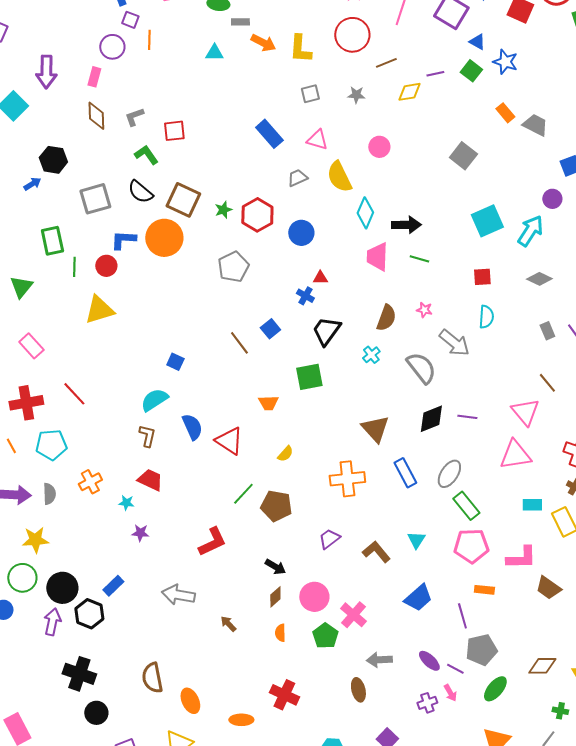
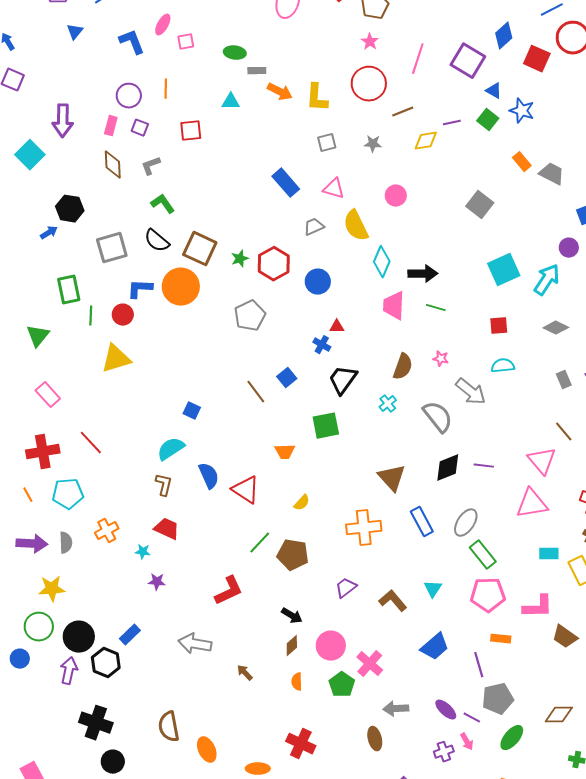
purple square: (130, 20) -> (140, 128), moved
red square: (174, 131) -> (191, 131), moved
cyan semicircle: (486, 317) -> (503, 366), turned -100

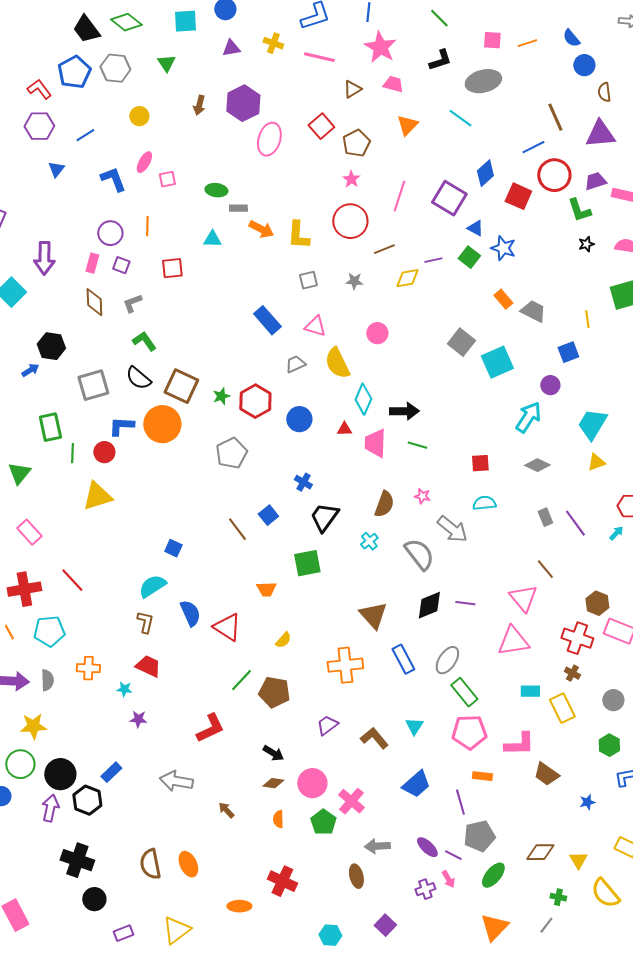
cyan square: (504, 270) -> (497, 362), moved
red triangle: (337, 327) -> (344, 429), moved
orange cross: (107, 531) -> (88, 668), turned 30
brown diamond: (292, 646) -> (273, 783), turned 50
orange ellipse: (207, 750) -> (188, 864), moved

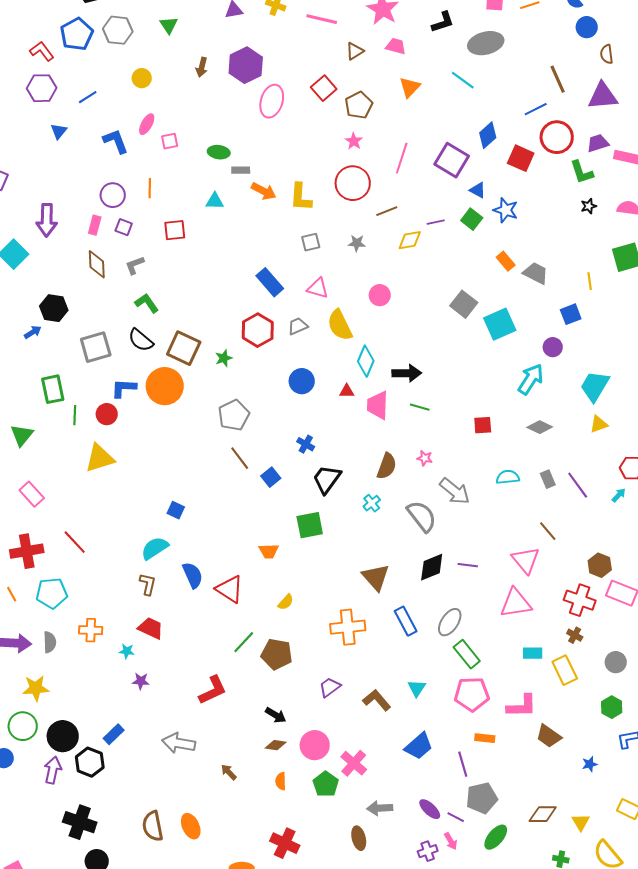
red hexagon: (255, 401) -> (258, 330), moved
cyan semicircle: (484, 503) -> (508, 477), moved
brown line: (237, 529) -> (240, 458), moved

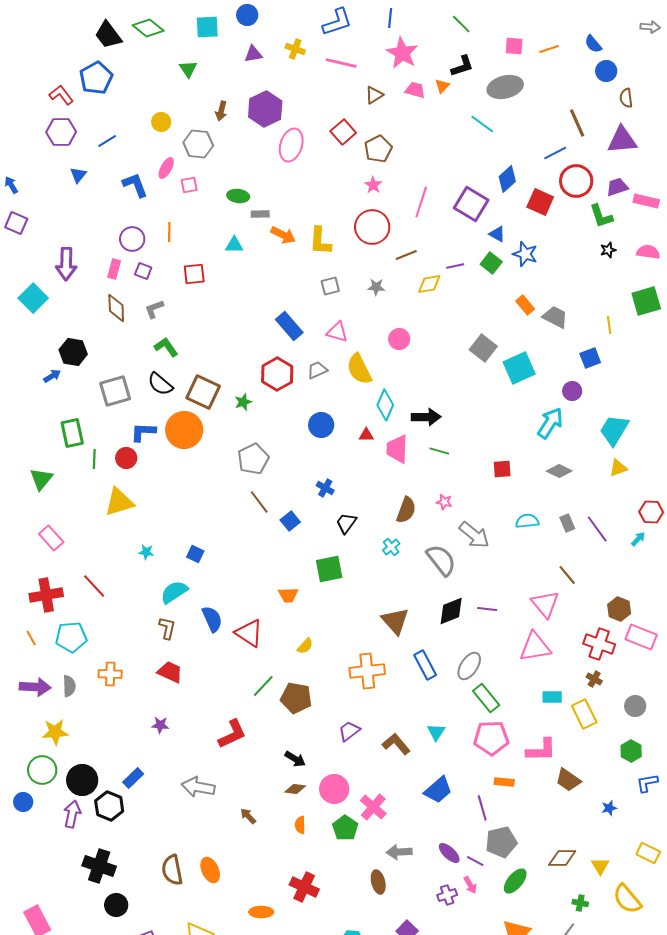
gray hexagon: (118, 30) -> (198, 144), moved
orange triangle: (410, 87) -> (442, 86), moved, size x0.7
black trapezoid: (327, 479) -> (346, 523), size x0.7
cyan star: (127, 651) -> (146, 552), moved

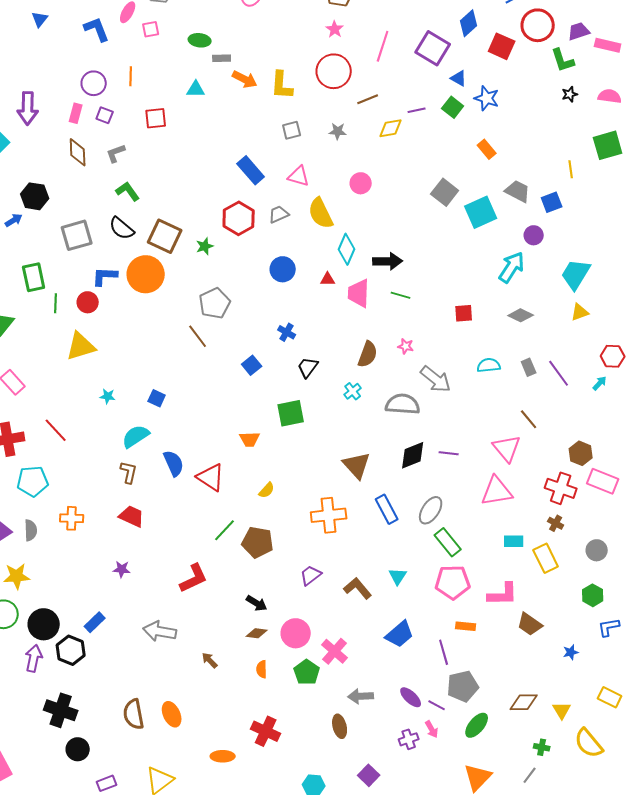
gray trapezoid: (555, 317) -> (518, 191), moved
brown line: (259, 502) -> (198, 336), moved
gray semicircle: (441, 560) -> (403, 404), turned -48

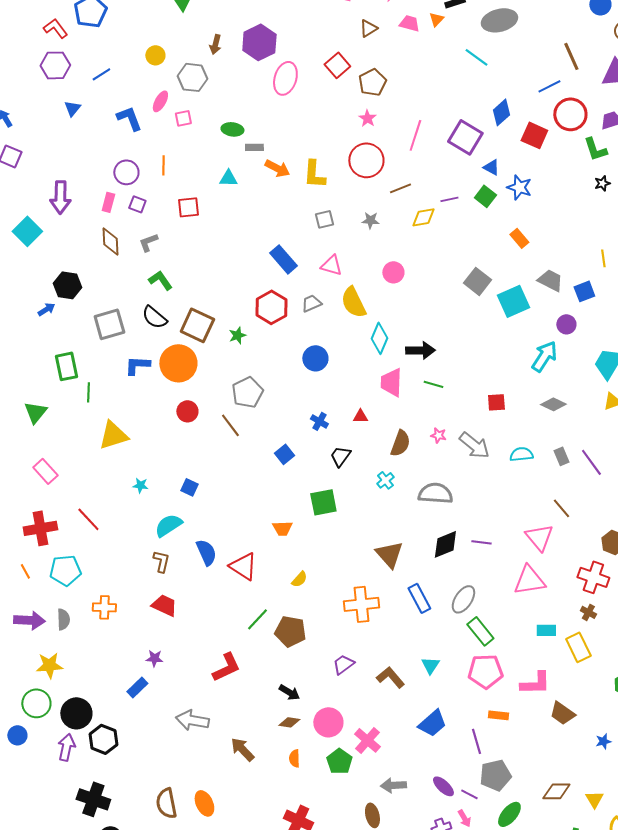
red triangle: (328, 279) -> (360, 416), moved
red circle: (88, 302) -> (187, 411), moved
gray arrow: (436, 379) -> (474, 445), moved
blue rectangle: (95, 622) -> (137, 687), moved
brown arrow: (210, 660) -> (242, 749), size x1.5

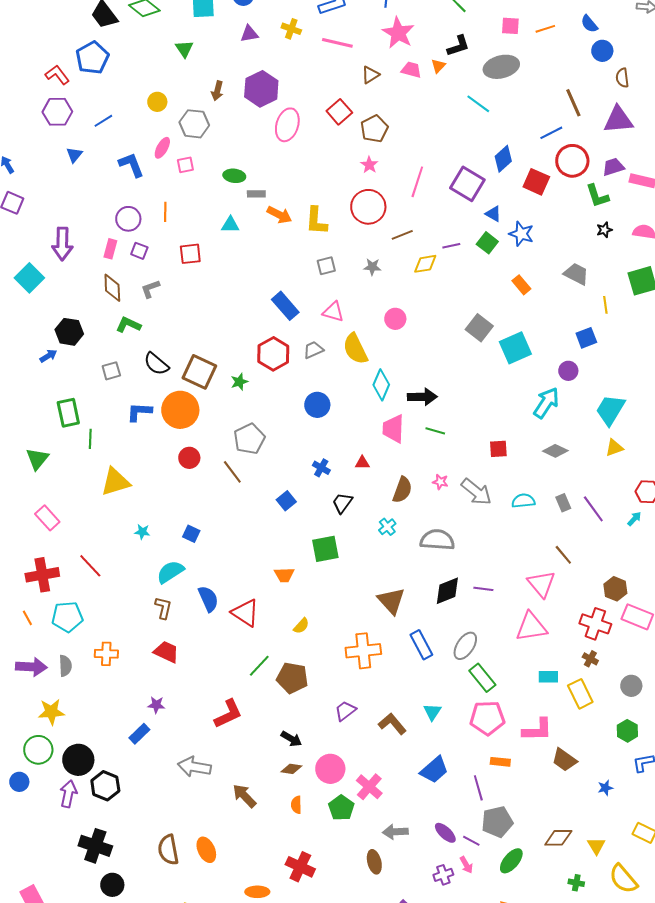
green L-shape: (160, 280) -> (128, 325), moved, turned -30
gray trapezoid: (550, 280) -> (576, 274), moved
gray square: (109, 324) -> (111, 371), size x0.6

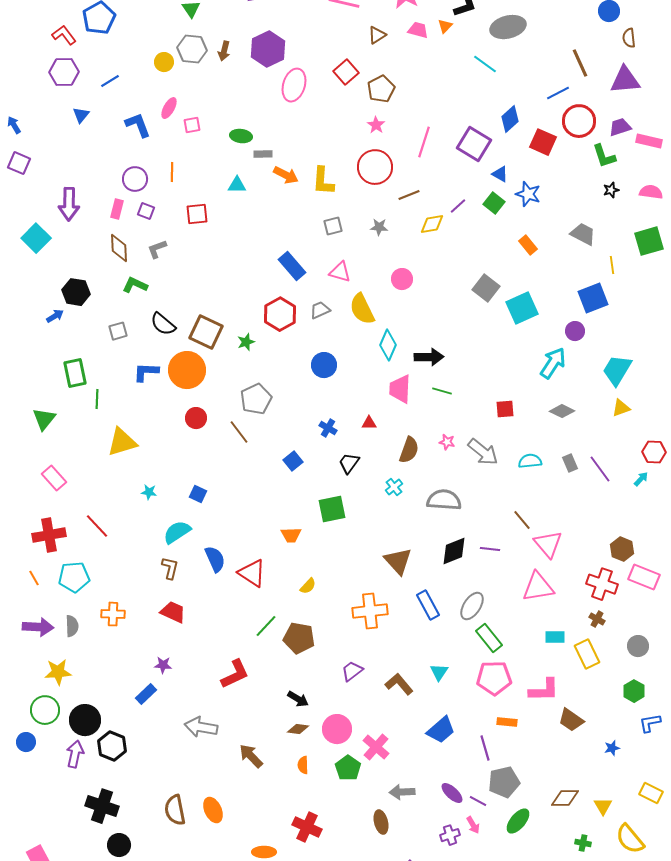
gray hexagon: (194, 124) -> (192, 49), moved
purple line: (451, 246) -> (458, 206), turned -30
blue square: (586, 338) -> (593, 298), size x1.4
brown line: (563, 555) -> (522, 520), moved

